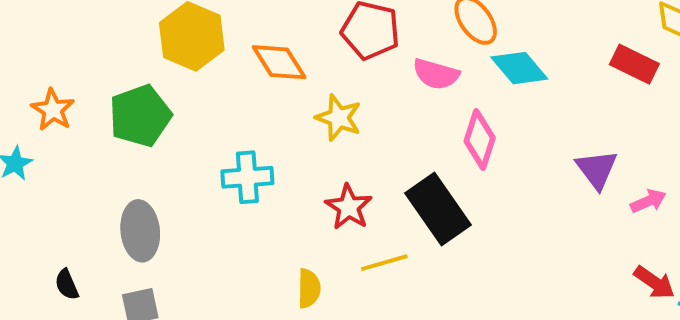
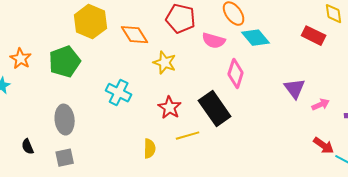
cyan cross: (247, 177) -> (119, 93), turned 30

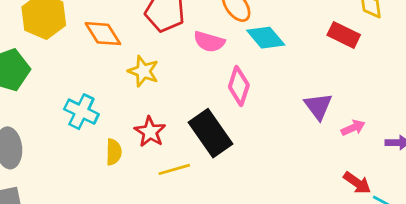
yellow semicircle: (150, 149) -> (114, 152), moved

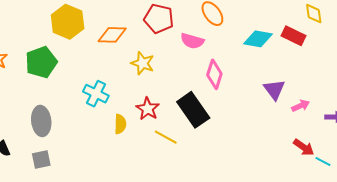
orange diamond: (103, 34) -> (112, 35), turned -56
cyan diamond: (266, 38) -> (258, 39), moved, turned -40
yellow line: (174, 169) -> (166, 137), turned 45

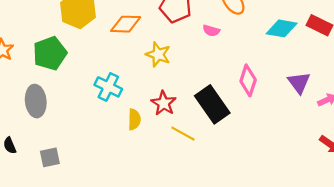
pink semicircle: (192, 41) -> (211, 31), size x0.7
pink diamond: (214, 74) -> (248, 80), moved
gray ellipse: (41, 121) -> (36, 101), moved

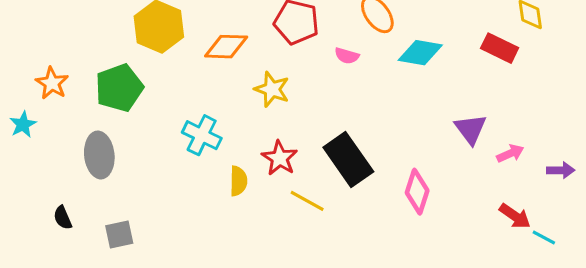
cyan diamond: (282, 28) -> (420, 53), moved
pink diamond: (248, 80) -> (417, 192), moved

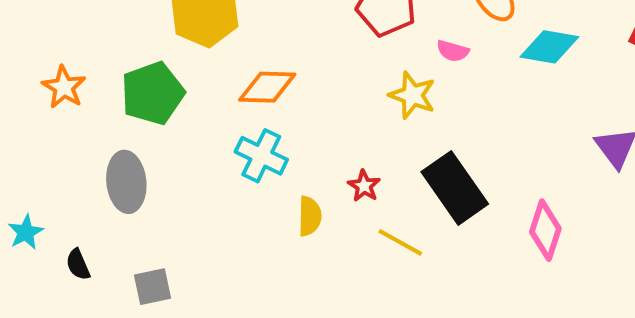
orange diamond: (226, 47) -> (267, 87), moved
yellow star: (272, 89) -> (412, 95), moved
cyan star: (23, 124) -> (26, 232), moved
red star: (280, 158) -> (364, 186), size x0.7

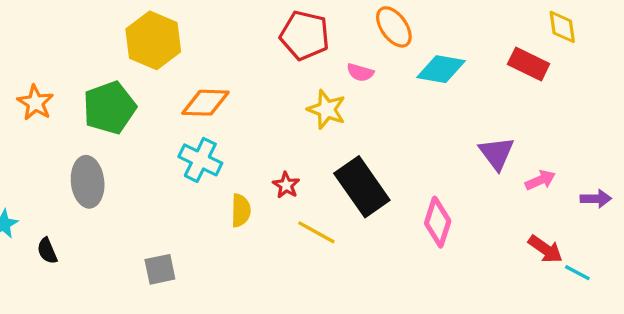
gray square: (153, 287) -> (160, 269), moved

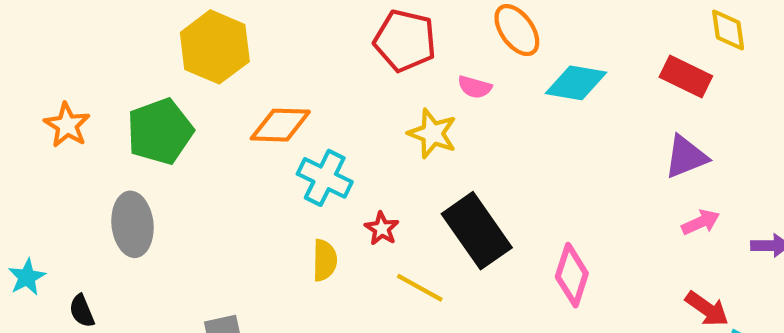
purple triangle: (497, 153) -> (686, 157), moved, turned 45
cyan cross: (200, 160) -> (325, 178), moved

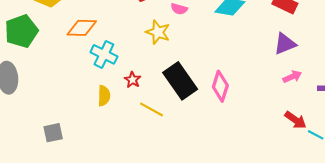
pink diamond: (572, 275) -> (220, 86), moved

